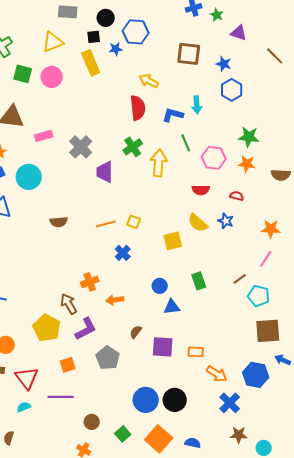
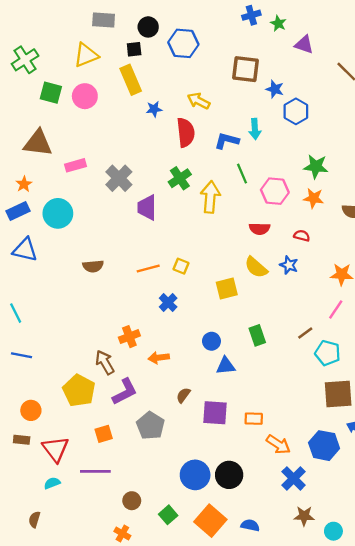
blue star: (116, 49) -> (154, 109), moved
blue star: (224, 64) -> (275, 89), moved

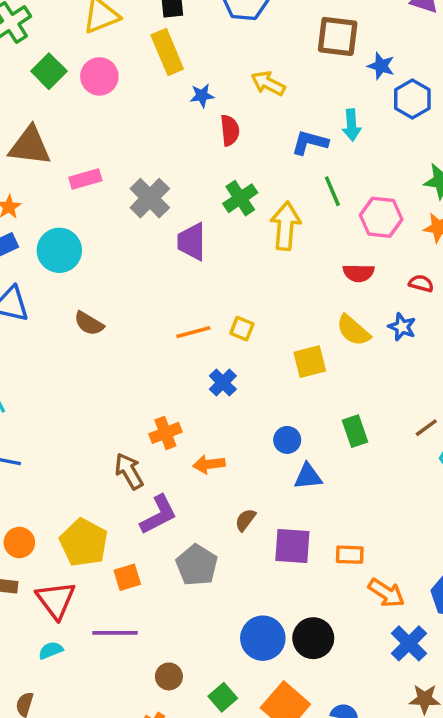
green square: (51, 93) -> (49, 71), turned 30
red semicircle: (186, 132) -> (230, 130), moved, size x0.7
brown semicircle: (93, 266) -> (89, 323), moved, turned 36
yellow pentagon: (79, 390) -> (84, 543), moved

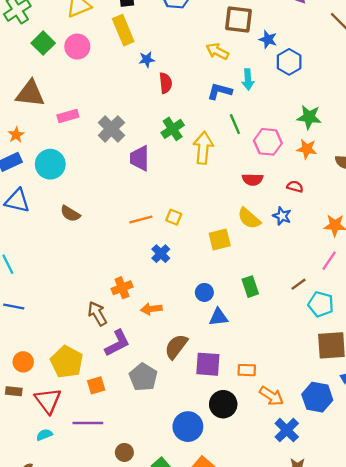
yellow arrow: (268, 83) -> (217, 51), moved
brown semicircle: (245, 520) -> (176, 347), size x1.6
black circle: (313, 638) -> (223, 404), moved

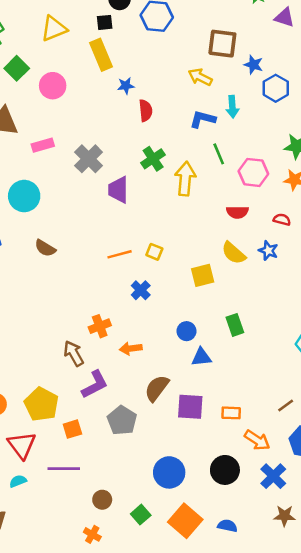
pink circle: (77, 47) -> (53, 86), moved
brown line: (298, 284) -> (286, 406), moved
black circle: (223, 404) -> (225, 470), moved

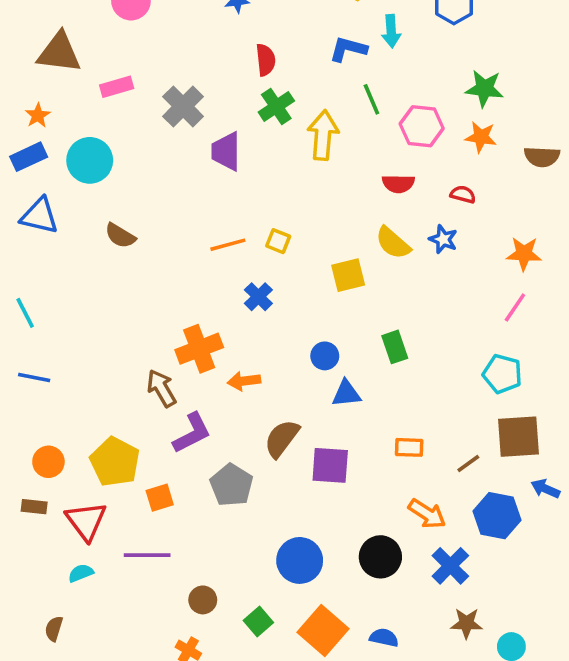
red semicircle: (146, 110) -> (266, 60), moved
orange cross: (100, 326) -> (199, 349), size x1.4
orange rectangle: (231, 413) -> (409, 447), moved

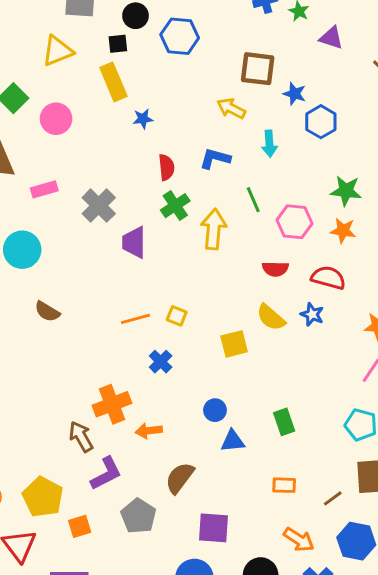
blue L-shape: (348, 49) -> (215, 158), moved
red semicircle: (463, 194) -> (328, 278), size x1.6
green rectangle: (395, 347) -> (284, 422), moved
purple square: (330, 465) -> (214, 528), moved

